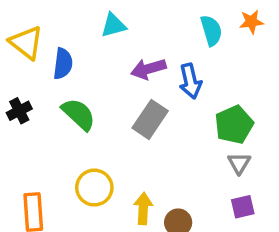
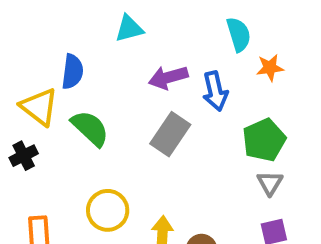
orange star: (251, 22) -> (270, 68), moved
yellow triangle: (26, 43) -> (39, 107), moved
black cross: (19, 111) -> (24, 156), moved

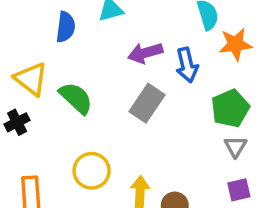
orange star: (270, 68) -> (235, 44), size x1.4
blue semicircle: (72, 72) -> (66, 27), moved

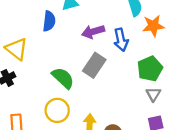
blue semicircle: (66, 27) -> (49, 21), moved
green semicircle: (76, 98) -> (63, 78), moved

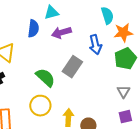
purple arrow: (93, 32) -> (61, 33), moved
green pentagon: (150, 69) -> (125, 59), moved

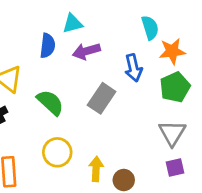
green semicircle: (45, 78) -> (50, 102), moved
gray triangle: (123, 92) -> (172, 133), size x1.5

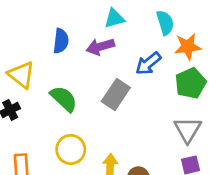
cyan triangle: (72, 24) -> (114, 18), moved
blue arrow: (133, 68) -> (148, 64), turned 64

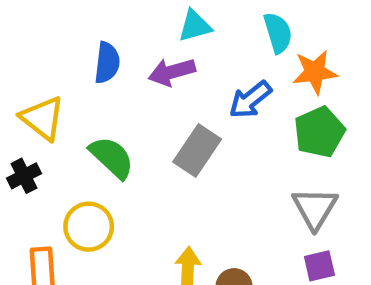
yellow circle: (71, 149) -> (89, 227), moved

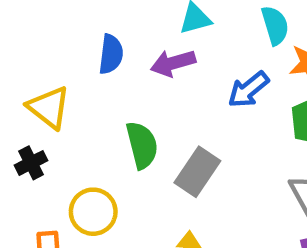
gray rectangle: (197, 150) -> (197, 172), moved
green semicircle: (112, 157) -> (142, 145), moved, turned 33

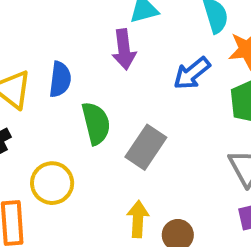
blue semicircle: (111, 54) -> (60, 79), moved
purple arrow: (173, 63) -> (124, 49), turned -81

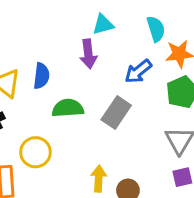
green semicircle: (96, 123) -> (68, 108), turned -80
gray rectangle: (146, 147) -> (116, 113), moved

